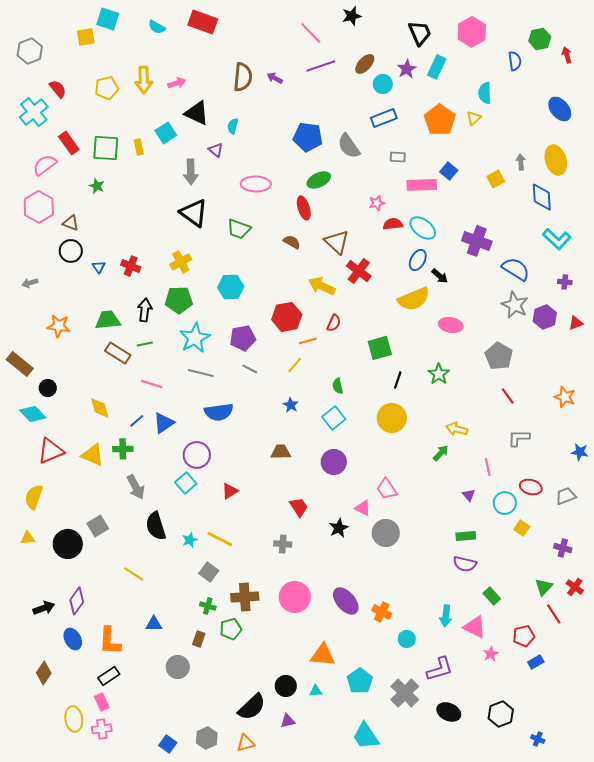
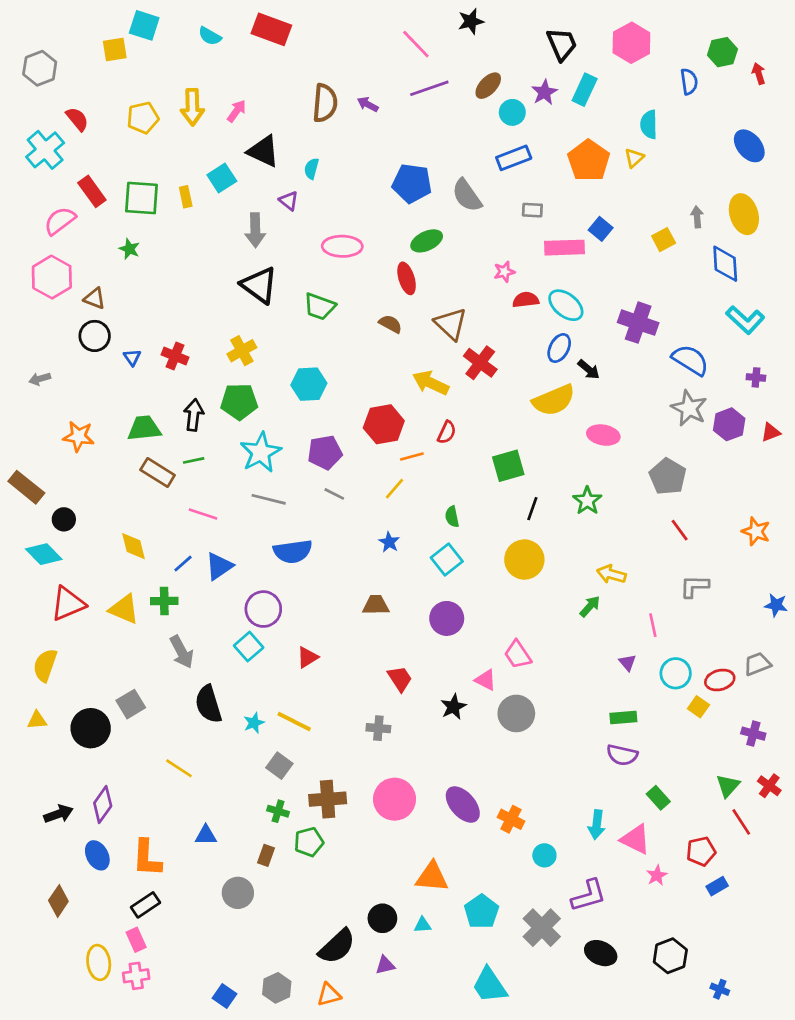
pink arrow: (177, 83) -> (237, 111), turned -36
red ellipse: (531, 487) -> (720, 680), moved, turned -30

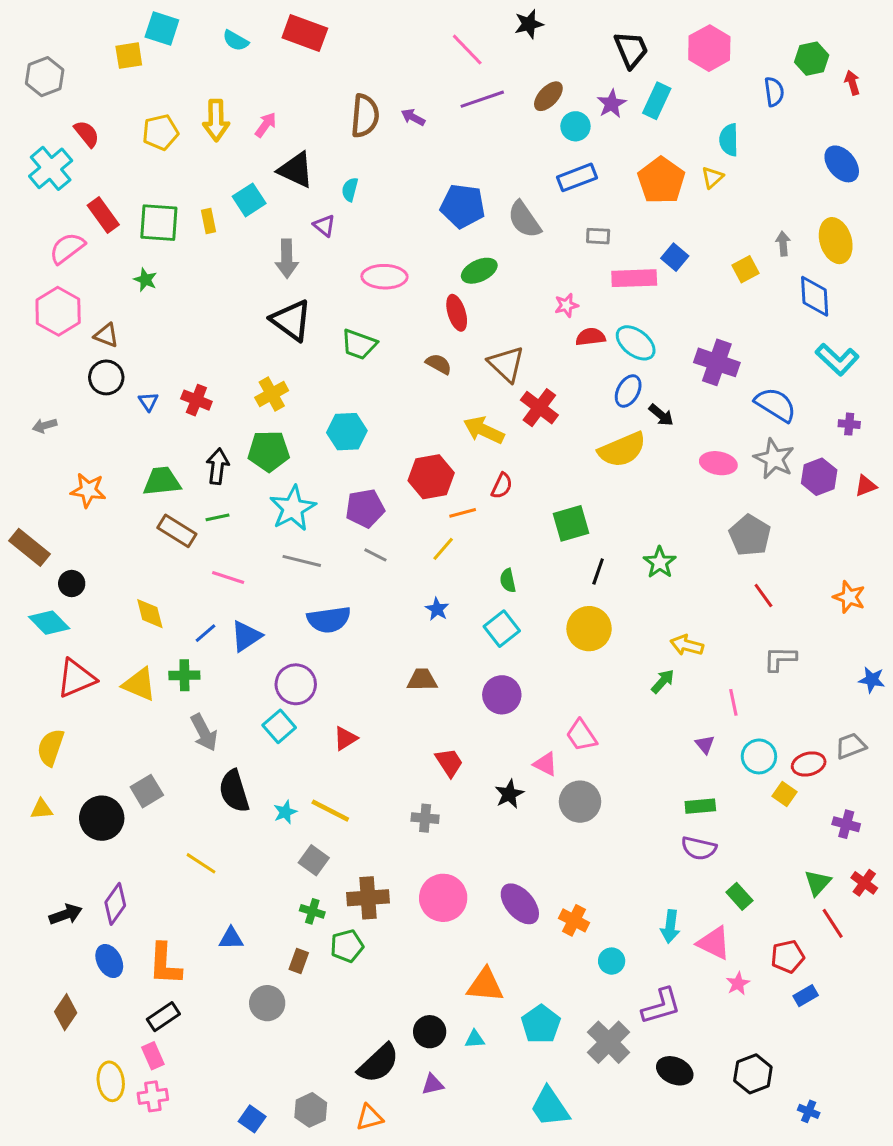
pink ellipse: (603, 435) -> (718, 463), moved

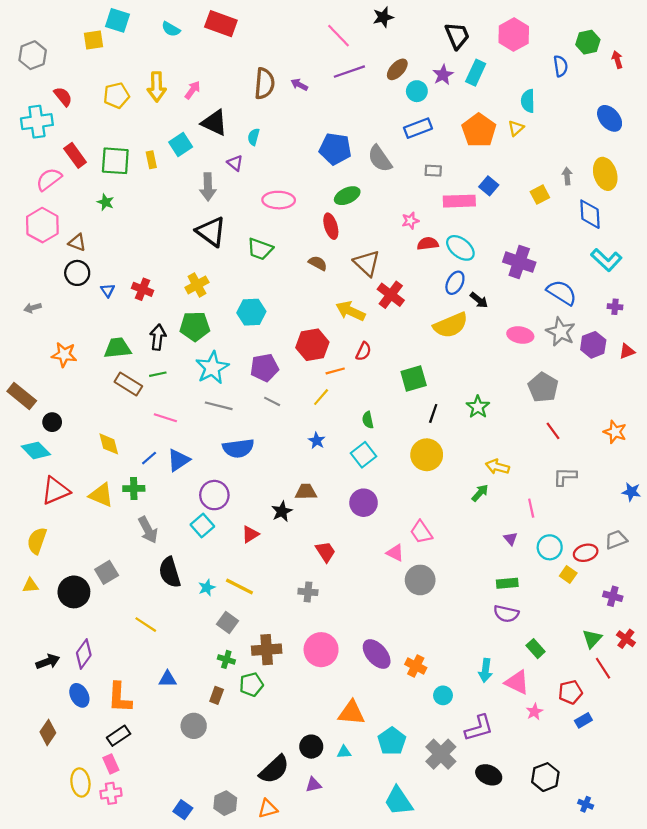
cyan cross: (51, 168) -> (37, 122), turned 32
black star: (509, 794) -> (282, 511), moved

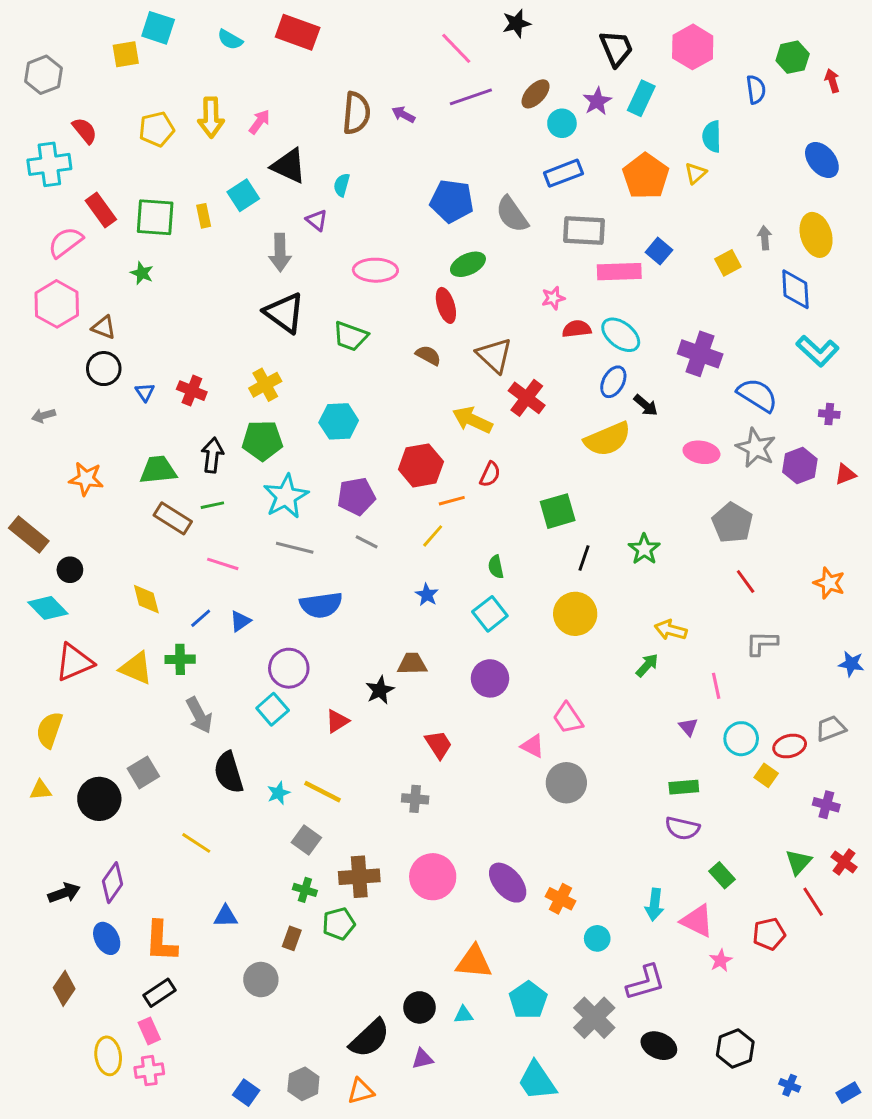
gray rectangle: (433, 171) -> (584, 230), size x1.8
blue triangle: (178, 460) -> (240, 621), size x0.7
blue rectangle: (583, 720) -> (848, 1093), moved

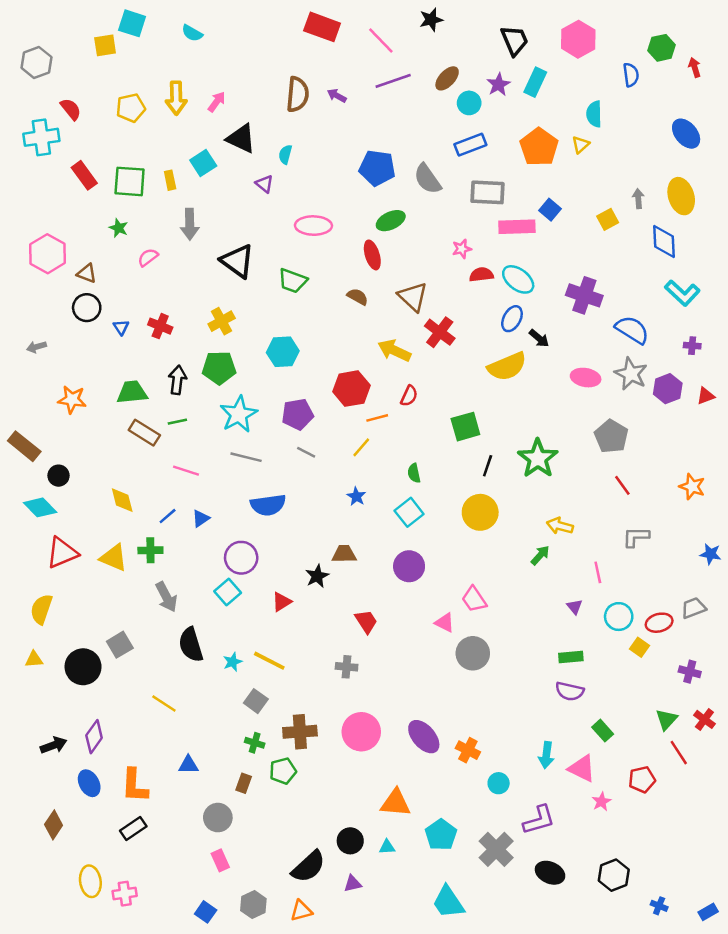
red rectangle: (298, 32) -> (322, 27), moved
pink semicircle: (66, 242) -> (148, 257), moved, size x0.7
gray arrow: (280, 253) -> (190, 224), moved
green star: (644, 549) -> (538, 458), size x1.5
pink rectangle: (149, 1031) -> (220, 860), moved

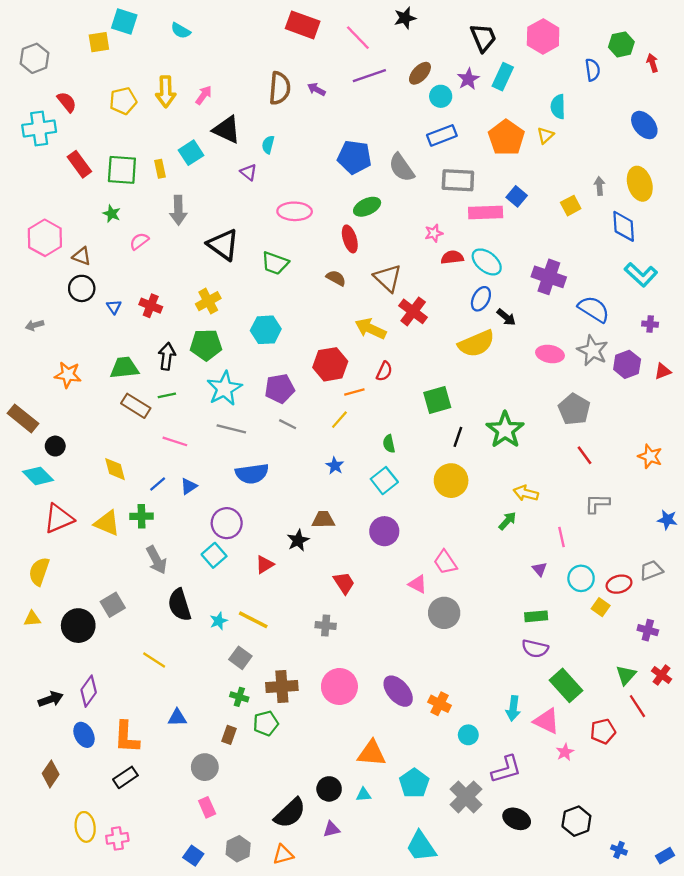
green rectangle: (603, 731) -> (566, 685), size x1.6

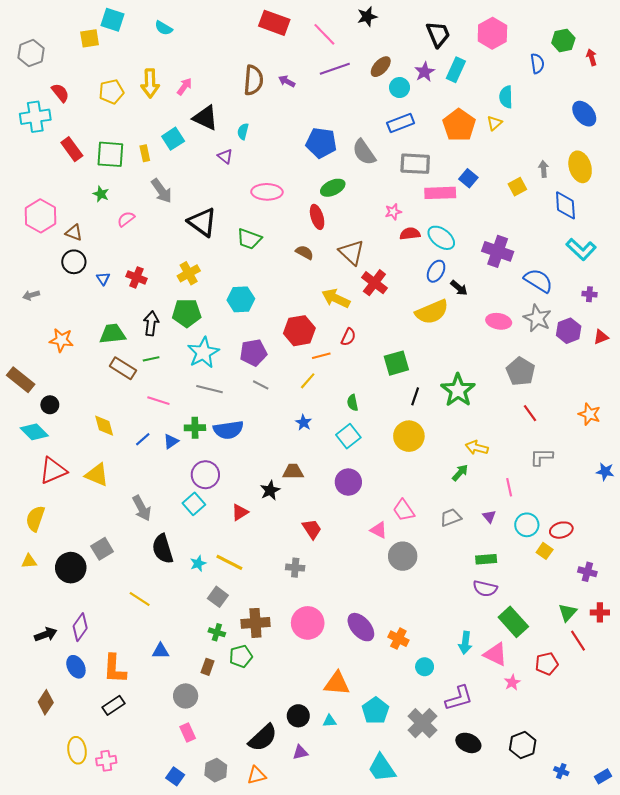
gray arrow: (178, 210) -> (162, 191), turned -35
green cross: (142, 516) -> (195, 428), moved
gray trapezoid: (651, 570) -> (451, 518), moved
red cross: (662, 675) -> (600, 612), turned -36

